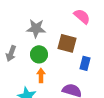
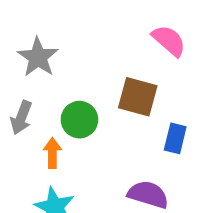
gray star: (36, 28) -> (38, 57), moved, turned 30
orange arrow: (41, 75) -> (52, 153), moved

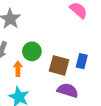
brown square: (138, 97) -> (59, 65), moved

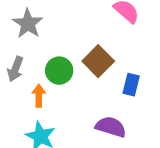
brown square: (59, 65) -> (98, 61), moved, turned 30

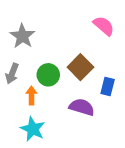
purple semicircle: (111, 127) -> (82, 107), moved

